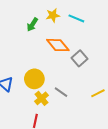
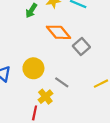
yellow cross: (42, 98) -> (45, 97), moved

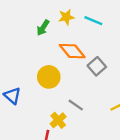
yellow circle: (33, 68) -> (49, 77), moved

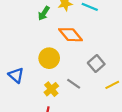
gray square: (97, 66) -> (96, 64), moved
yellow cross: (58, 120) -> (51, 89), moved

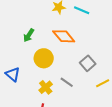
green arrow: (44, 13) -> (29, 35), moved

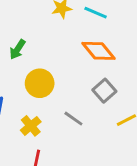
orange diamond: (64, 36) -> (98, 51), moved
yellow cross: (46, 87) -> (31, 126), moved

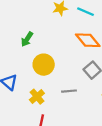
gray line: (73, 119) -> (69, 91), turned -40

